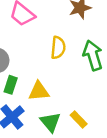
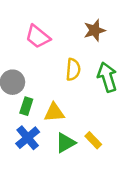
green triangle: (50, 122) -> (66, 143), turned 40

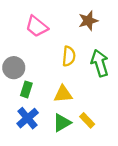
yellow triangle: (54, 112) -> (63, 94), moved

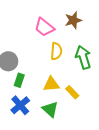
pink trapezoid: (37, 26) -> (44, 27), moved
yellow rectangle: (87, 120) -> (72, 92), moved
green triangle: (62, 123) -> (50, 109), turned -48

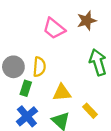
yellow semicircle: (56, 51) -> (39, 67), moved
yellow rectangle: (72, 92) -> (90, 111), moved

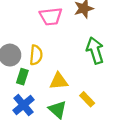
pink trapezoid: (54, 28) -> (51, 16), turned -45

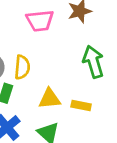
yellow rectangle: (87, 99) -> (81, 106), moved, turned -35

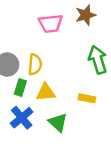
yellow triangle: (50, 99) -> (46, 92), moved

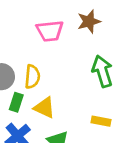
yellow triangle: (46, 92) -> (44, 108), turned 30
yellow rectangle: (87, 98) -> (101, 121), moved

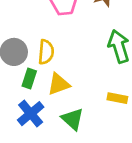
yellow triangle: (44, 108) -> (59, 84), turned -45

